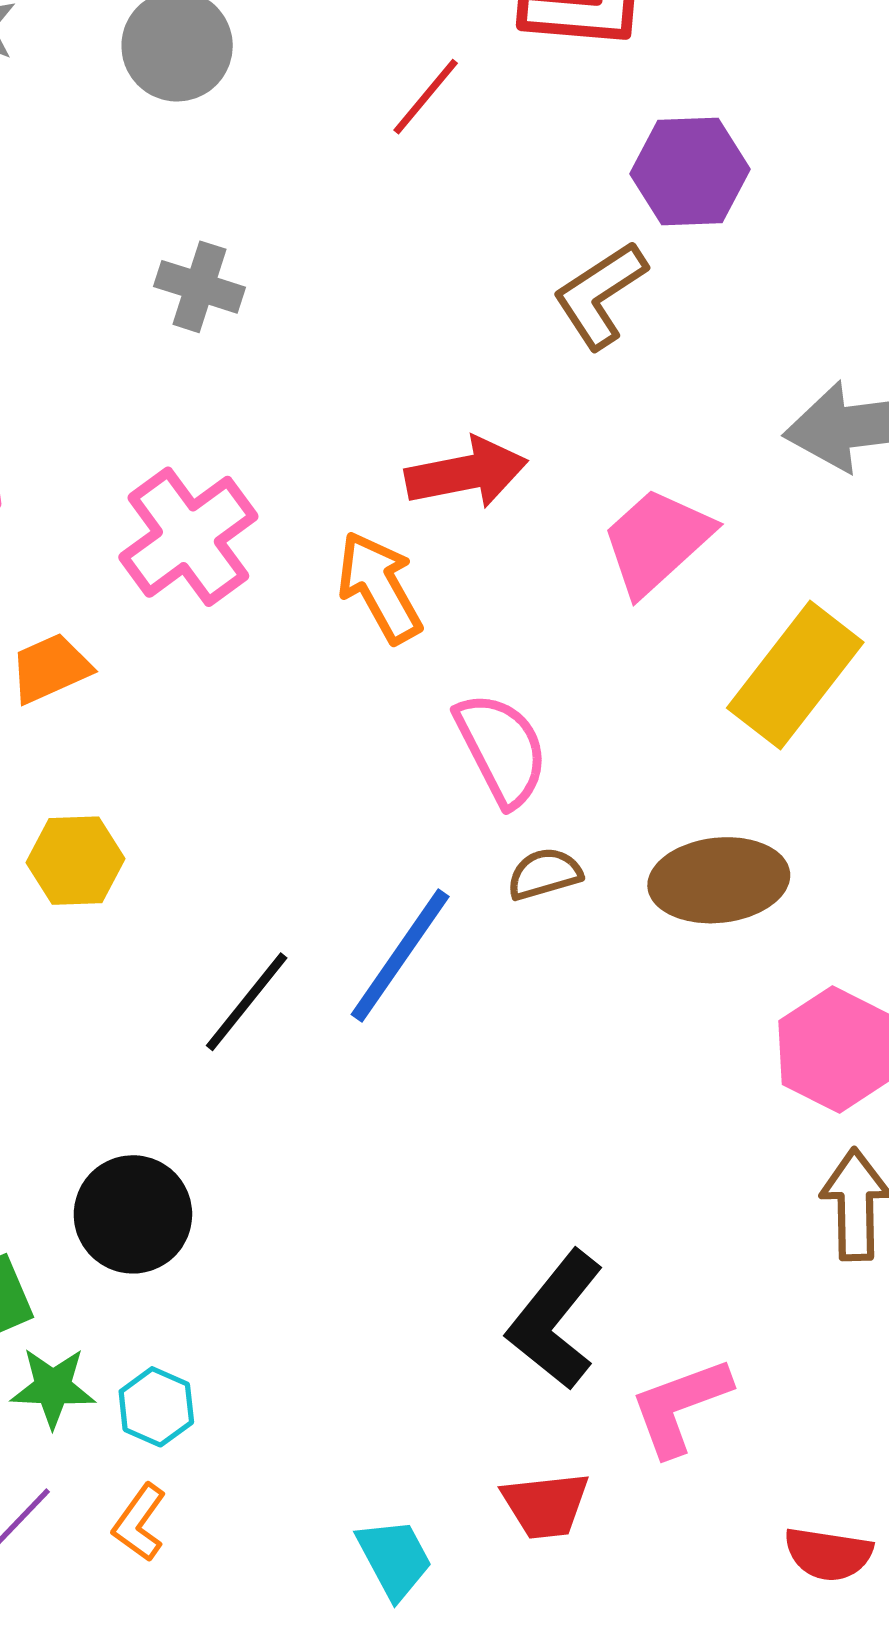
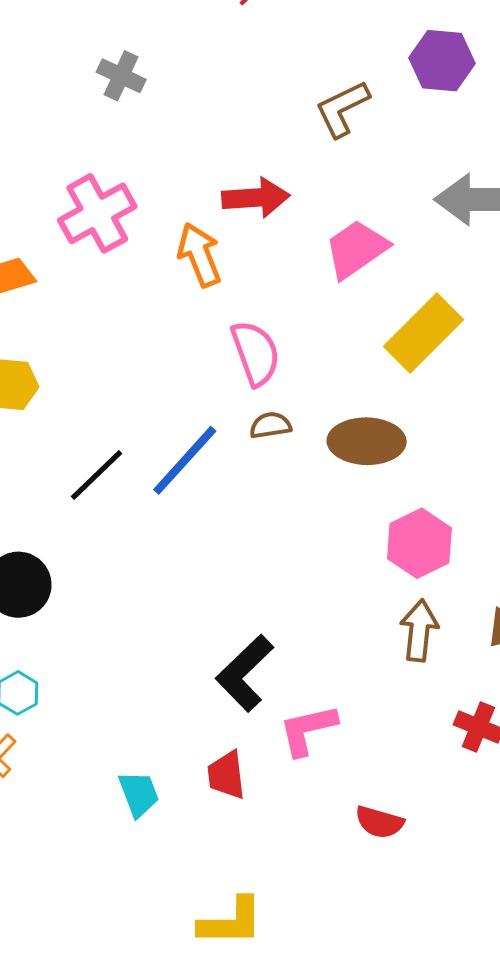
purple hexagon: (690, 172) -> (442, 61), moved
red trapezoid: (546, 1505) -> (226, 775), turned 82

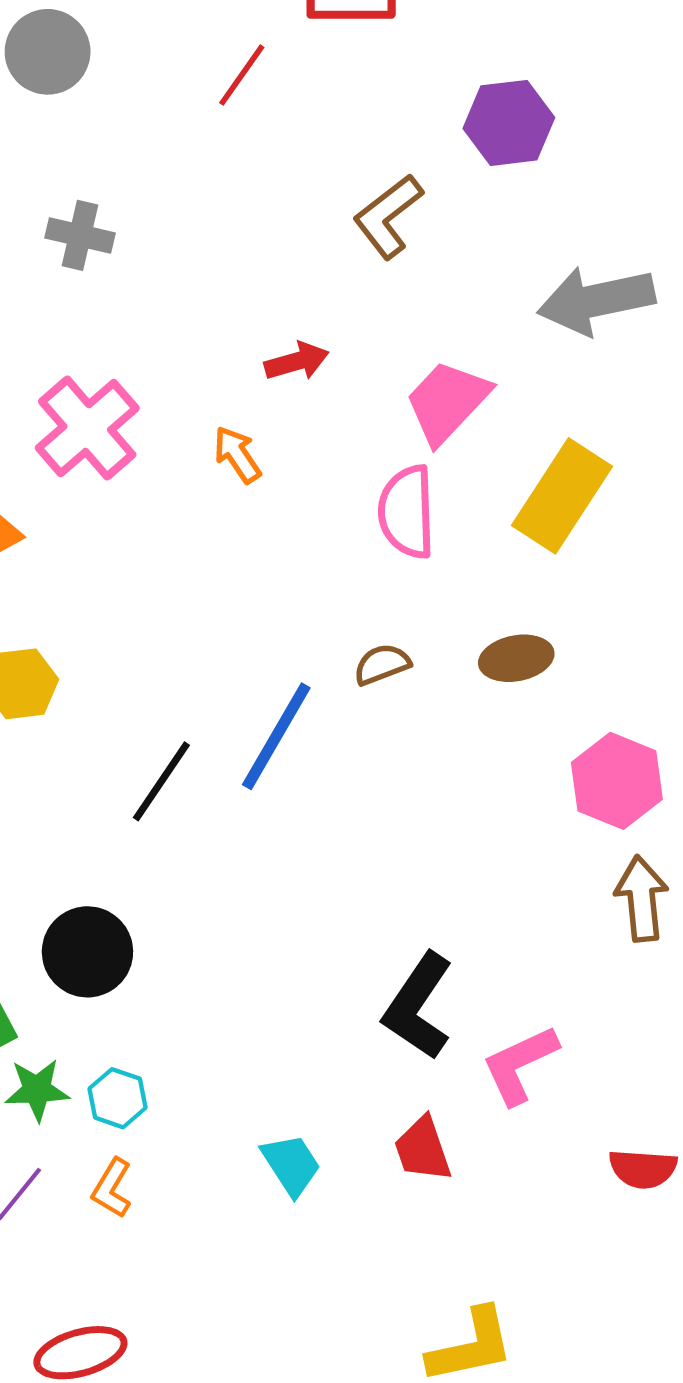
red arrow: (256, 198) -> (297, 361), size x0.7
orange arrow: (199, 255) -> (237, 455), size x0.7
pink semicircle: (256, 353) -> (407, 512), moved, turned -150
brown ellipse: (367, 441) -> (516, 658), size x0.7
cyan trapezoid: (139, 794) -> (291, 1165), moved

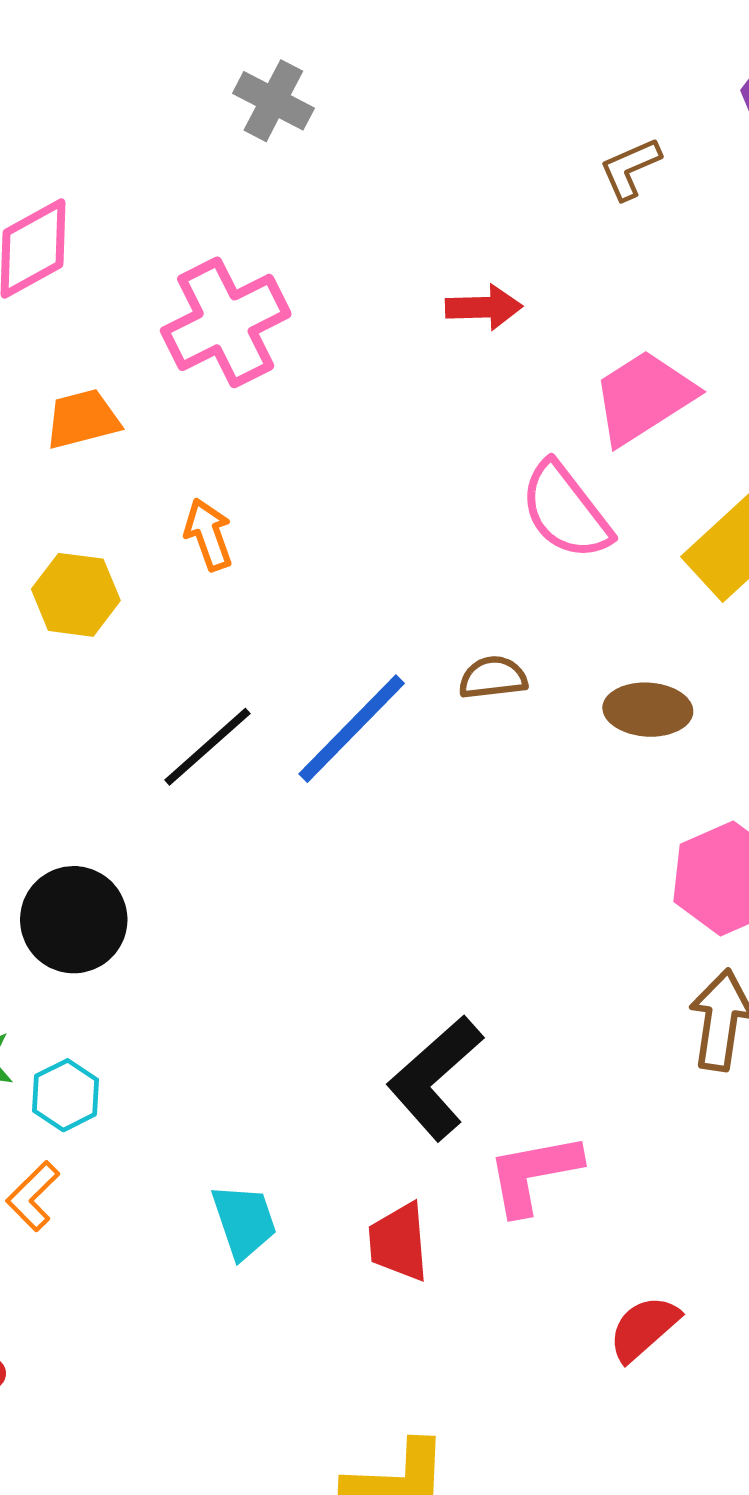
brown L-shape: (388, 216) -> (630, 168), size x0.7
orange arrow: (237, 455) -> (208, 535), moved
pink semicircle: (407, 512) -> (566, 511), turned -50
red semicircle: (643, 1169) -> (644, 1328), turned 120

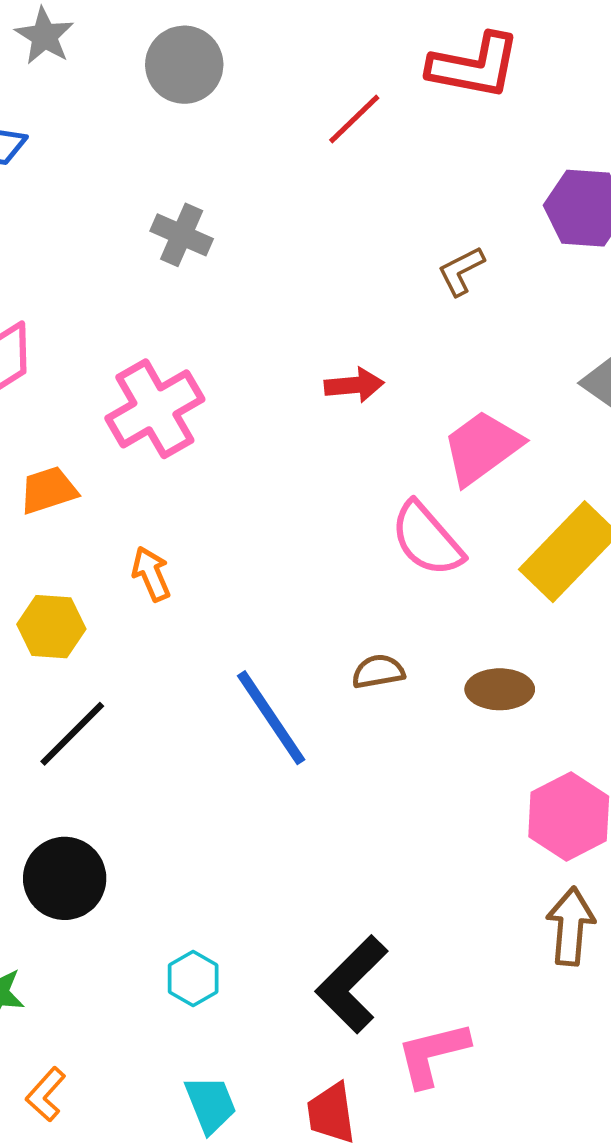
blue line: (352, 729) -> (271, 718), turned -75
black line: (207, 747) -> (72, 734), moved
cyan hexagon: (65, 1095) -> (193, 978), moved

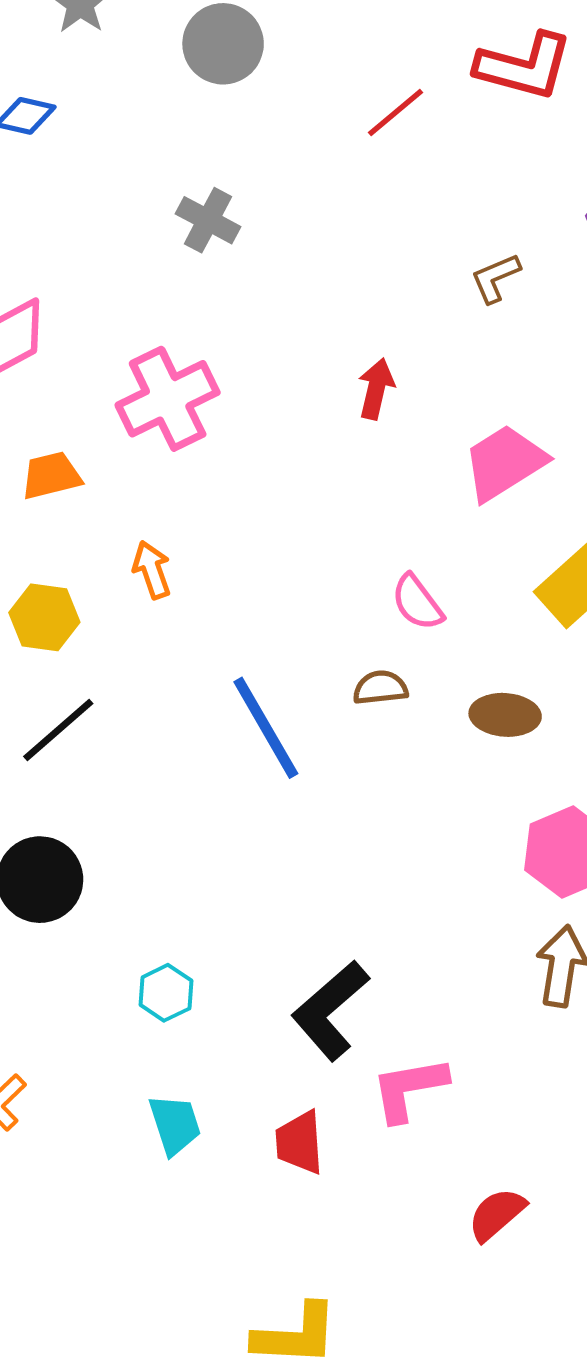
red arrow: (354, 385) -> (376, 389), turned -76
pink semicircle: (427, 539) -> (417, 602), moved, size x0.7

